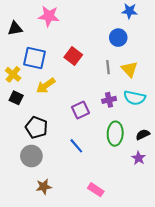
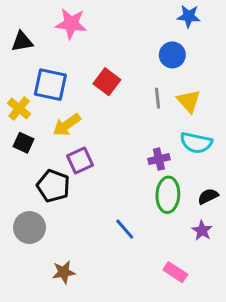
purple cross: (109, 100) -> (159, 159), moved
purple square: (80, 110) -> (80, 161), moved
blue line: (76, 146) -> (125, 229), moved
gray circle: (31, 156) -> (29, 228), moved
pink rectangle: (96, 190) -> (175, 272), moved

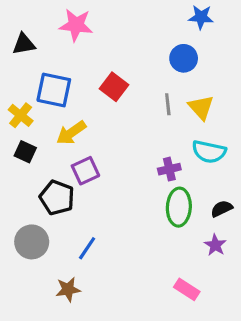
blue line: (125, 229) -> (87, 248), moved, turned 75

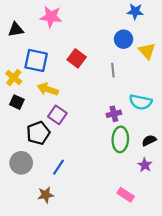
yellow triangle: (201, 107) -> (147, 51), moved
yellow arrow: (71, 133) -> (48, 89), turned 54
purple square: (85, 171) -> (57, 115), turned -30
black pentagon: (57, 198) -> (38, 133), turned 30

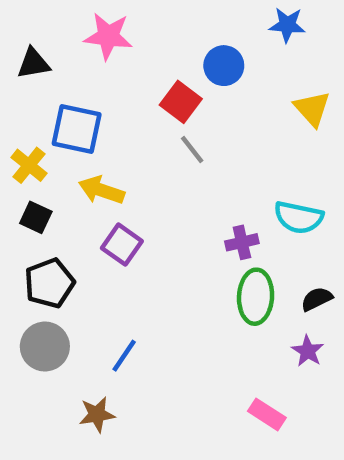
blue circle: (124, 39) -> (224, 66), moved
red square: (77, 58) -> (181, 102), moved
gray line: (113, 70) -> (192, 149), moved, turned -32
black pentagon: (38, 133) -> (49, 283), moved

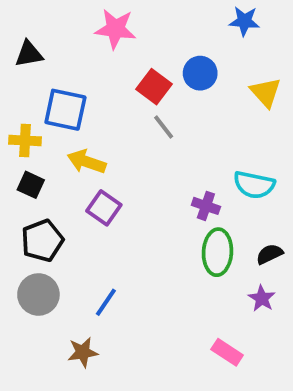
pink star: (108, 36) -> (115, 29), moved
blue circle: (224, 66) -> (200, 73), moved
yellow cross: (29, 165) -> (25, 141), turned -36
purple cross: (242, 242) -> (206, 206), turned 32

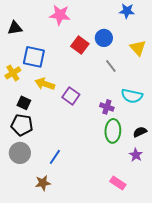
gray line: (164, 127) -> (111, 66), moved
yellow cross: (25, 141) -> (13, 73), turned -35
black square: (31, 185) -> (24, 103), moved
purple square: (104, 208) -> (71, 96), moved
black pentagon: (42, 241) -> (22, 125), turned 30

